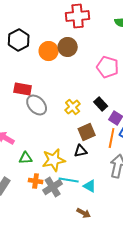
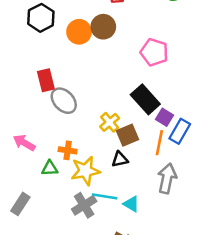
red rectangle: (23, 89) -> (46, 80), turned 66
black rectangle: (101, 104) -> (145, 99), size x1.6
yellow cross: (73, 107) -> (110, 122), moved
orange cross: (36, 181) -> (68, 150), moved

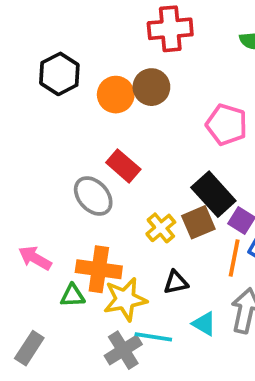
red rectangle: (46, 80) -> (123, 166), moved, turned -35
brown square: (127, 135) -> (198, 222), moved
orange cross: (68, 150) -> (99, 269), size x1.6
cyan triangle: (131, 204) -> (204, 324), moved

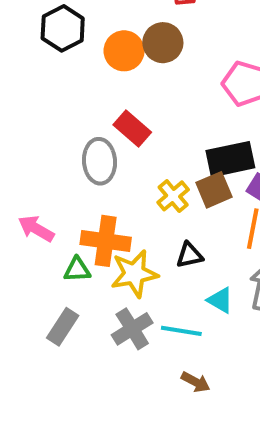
black rectangle: (213, 194) -> (230, 159), turned -60
gray ellipse: (93, 196) -> (100, 161), turned 39
cyan line: (153, 337) -> (181, 331), moved
gray rectangle: (29, 348) -> (63, 327), moved

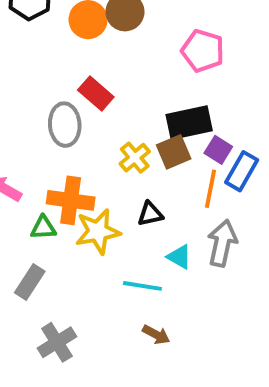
gray cross: (132, 329) -> (57, 342), moved

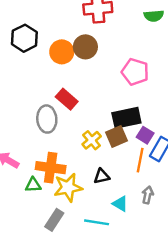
gray arrow: (222, 243) -> (148, 195), size x0.6
gray rectangle: (30, 282) -> (54, 220), moved

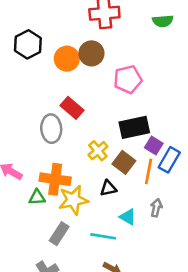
pink pentagon: (135, 72) -> (128, 79), moved, turned -30
brown square: (116, 136) -> (124, 162), moved, turned -30

